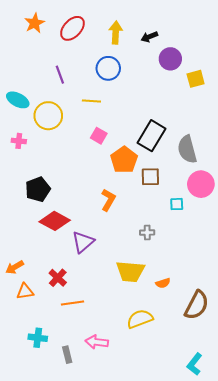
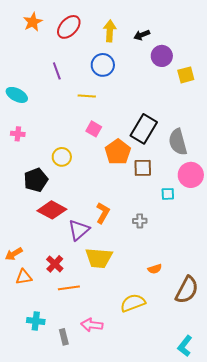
yellow circle: (48, 116) -> (62, 157), moved, size x0.7
orange L-shape: (108, 200) -> (103, 213), moved
yellow trapezoid: (130, 271) -> (99, 258), moved

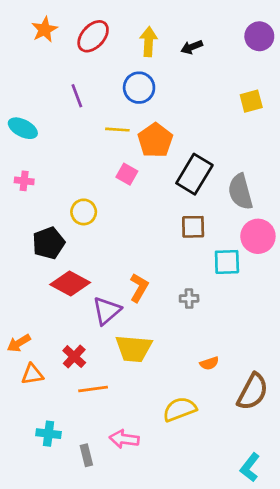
purple circle: (162, 56) -> (259, 36), moved
orange pentagon: (118, 152) -> (155, 140), moved
cyan square: (168, 194) -> (227, 262), size x1.5

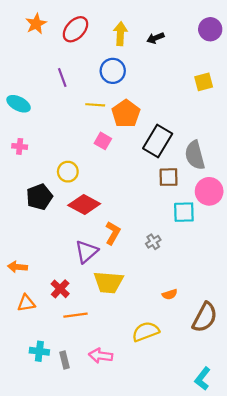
brown square: (193, 227) -> (169, 177), moved
red diamond: (70, 284) -> (84, 204), moved
gray cross: (189, 298) -> (153, 242), turned -32
orange arrow: (19, 343) -> (17, 267), moved, turned 36
gray rectangle: (86, 455) -> (65, 360), moved

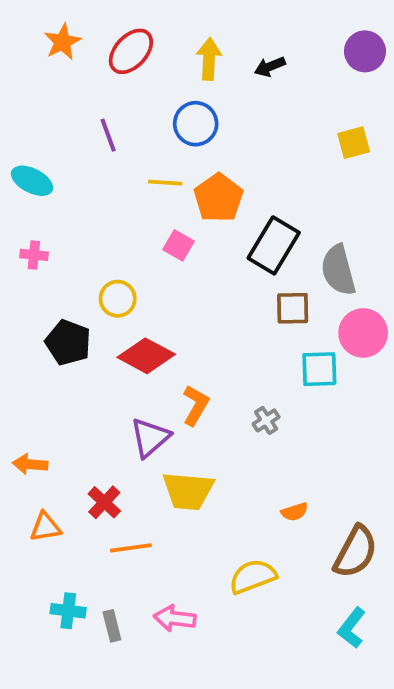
black pentagon: (39, 197) -> (68, 342), turned -30
cyan L-shape: (203, 379) -> (352, 628), moved

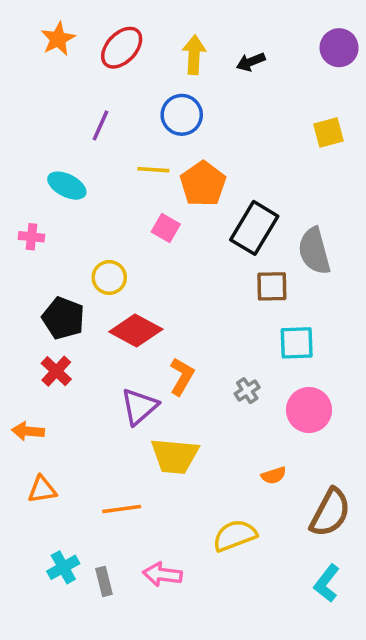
purple line: (108, 135) -> (100, 125), turned 44
cyan ellipse: (32, 181) -> (67, 186), moved
pink circle: (363, 333) -> (309, 410), moved
red cross: (104, 502) -> (56, 371), moved
cyan cross: (68, 611) -> (63, 567), turned -36

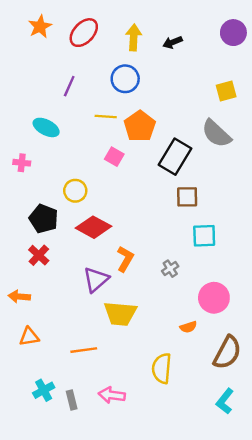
gray semicircle: (314, 251) -> (216, 134), moved, turned -32
pink circle: (309, 410) -> (214, 298), moved
yellow semicircle: (235, 536) -> (162, 368), turned -64

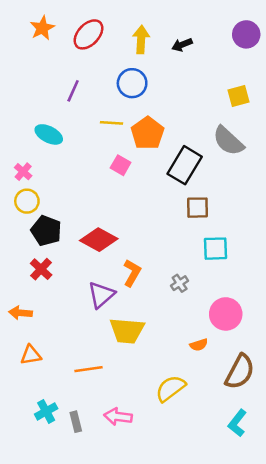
pink cross: (22, 163) -> (23, 172), turned 35
yellow circle: (75, 191) -> (27, 201), moved
yellow semicircle: (162, 368) -> (171, 388), turned 48

